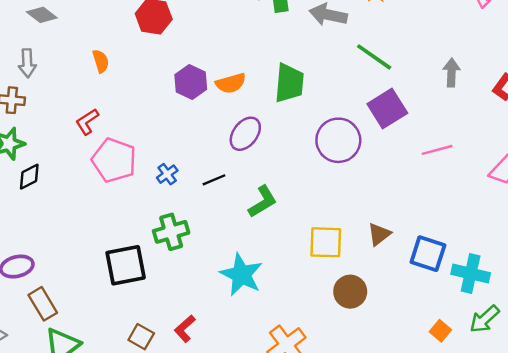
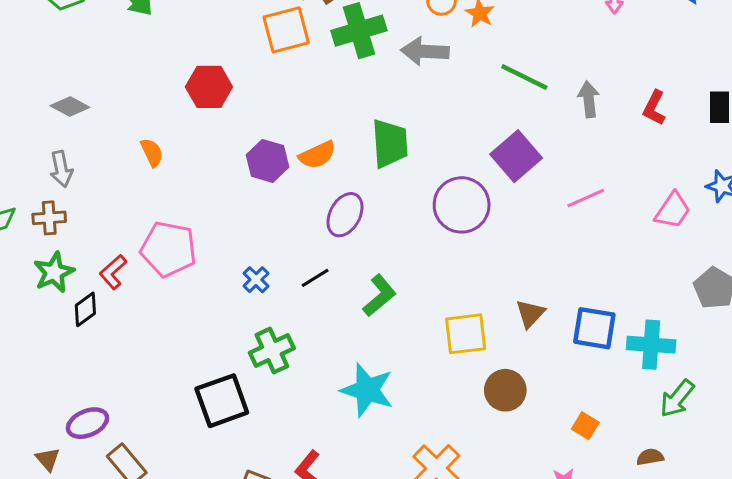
green line: (374, 57) -> (524, 77), moved
red L-shape: (87, 122) -> (113, 272), moved
pink pentagon: (114, 160) -> (169, 249), moved
orange square: (440, 331) -> (585, 426), moved

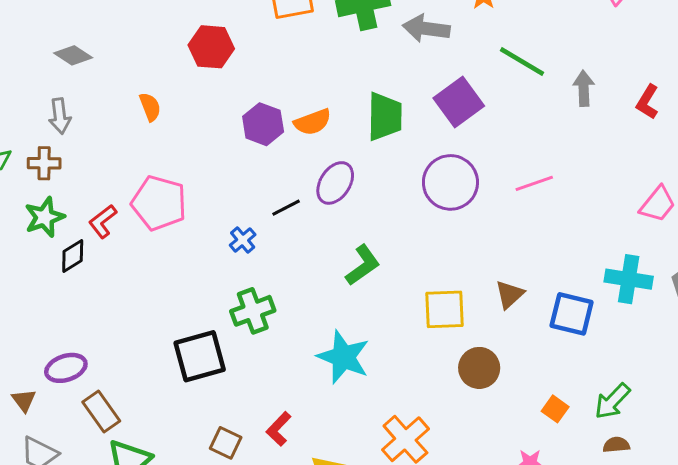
purple square: (516, 156) -> (459, 102), moved
pink line: (586, 198) -> (534, 183), moved
black line: (315, 278) -> (286, 208), moved
cyan cross: (651, 345) -> (629, 279), moved
green arrow: (677, 398) -> (612, 401), moved

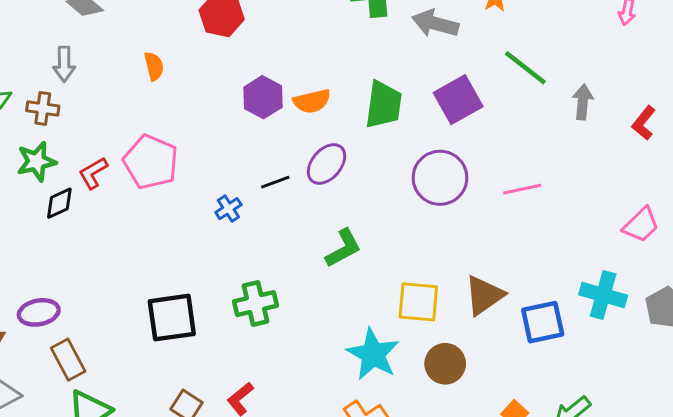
brown triangle: (510, 295) -> (484, 295), size x1.4
green cross: (253, 311) -> (255, 304), moved
blue square: (572, 314) -> (543, 322), turned -33
cyan star: (343, 357) -> (373, 354), moved

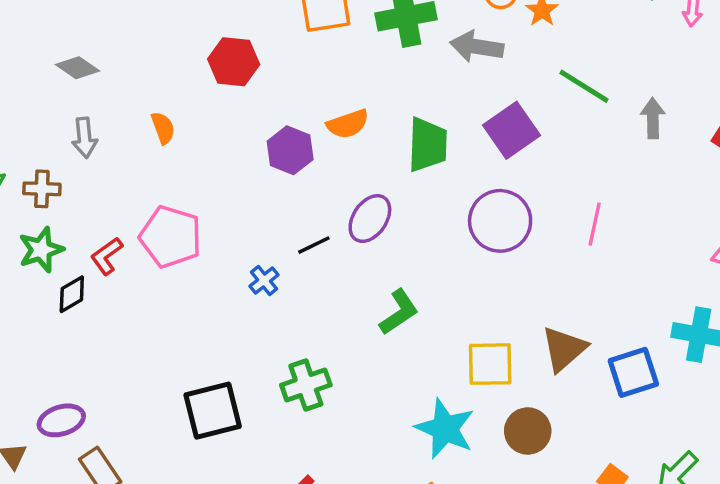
gray arrow: (64, 64) -> (84, 138), moved
orange semicircle: (312, 101) -> (348, 124), moved
pink line: (522, 189) -> (595, 224), turned -60

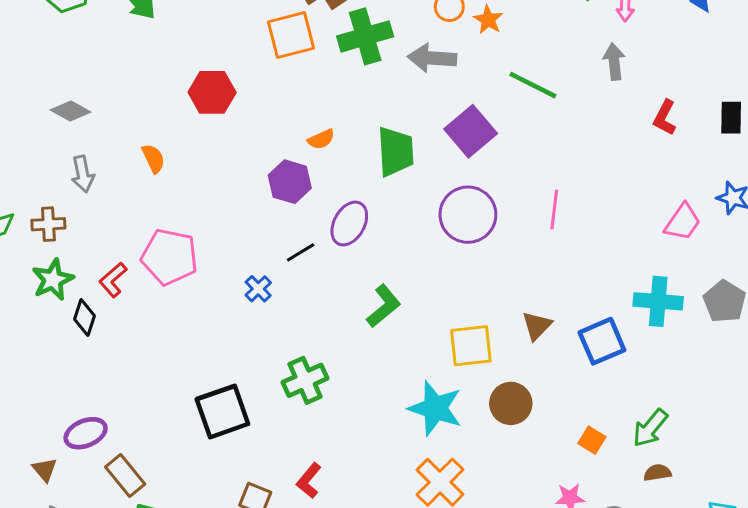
gray arrow: (653, 118) -> (614, 62), moved
orange semicircle: (348, 124) -> (321, 139), size x0.7
purple hexagon: (290, 150) -> (290, 182), moved
black diamond: (72, 294) -> (84, 317), turned -36
brown triangle: (564, 349) -> (537, 326), size x0.7

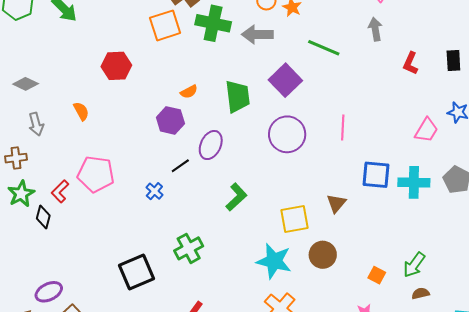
green cross: (365, 36) -> (213, 23), turned 32
blue square: (602, 341) -> (376, 175), moved, turned 32

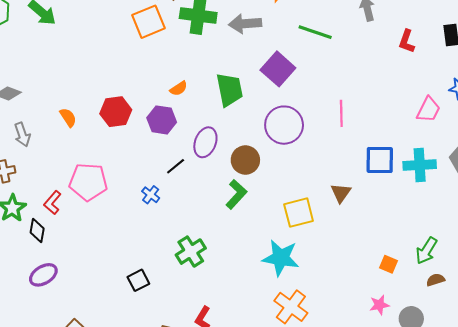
red hexagon: (116, 66) -> (116, 112), moved
brown circle: (323, 255) -> (245, 160), moved
black square: (136, 272) -> (138, 280), size x0.6
purple ellipse: (49, 292) -> (43, 275), moved

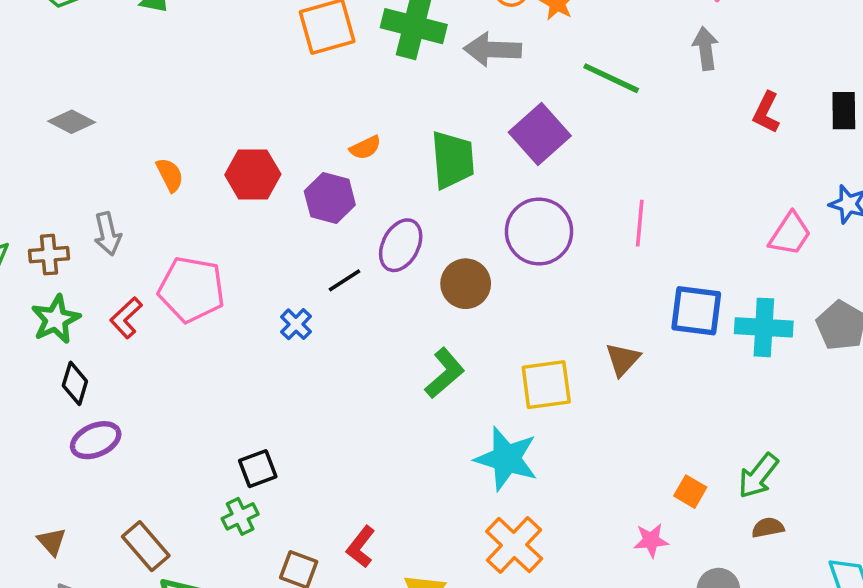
gray arrow: (22, 135) -> (108, 234), moved
green L-shape: (236, 194) -> (445, 373), moved
black diamond: (37, 230) -> (75, 383), moved
green cross: (191, 252) -> (240, 516), moved, size x0.7
pink star: (379, 305) -> (651, 540), moved

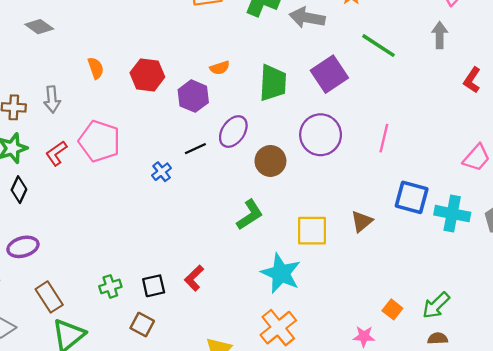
purple ellipse: (96, 440) -> (23, 247), moved
black square: (258, 469) -> (154, 286), moved
red L-shape: (361, 547) -> (194, 278), moved

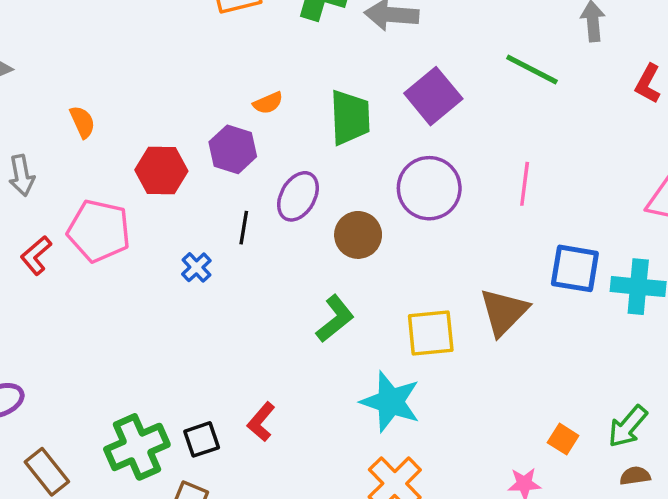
green line: (379, 46) -> (532, 69), moved
red hexagon: (147, 75) -> (161, 171), moved
black line: (195, 149) -> (244, 228), turned -50
brown triangle: (362, 221) -> (504, 312), size x1.5
green cross: (110, 286) -> (137, 447), size x1.8

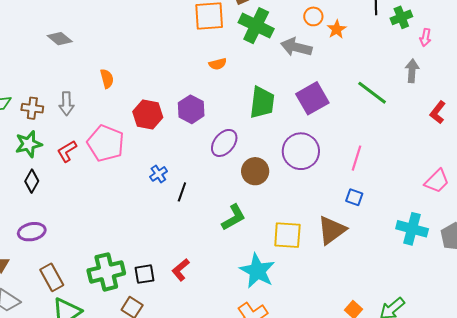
orange semicircle: (268, 103) -> (218, 64), moved
black line: (244, 228) -> (182, 192), moved
blue square: (575, 268) -> (354, 197), moved, size x0.6

